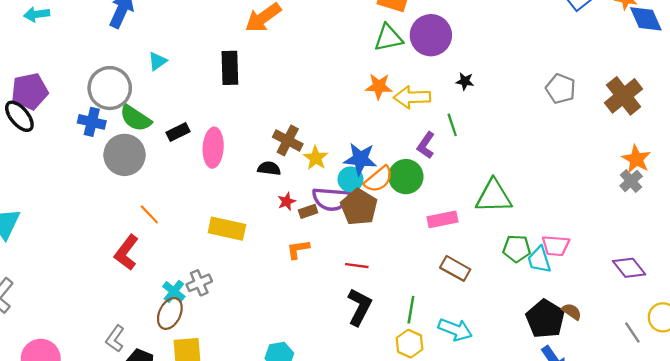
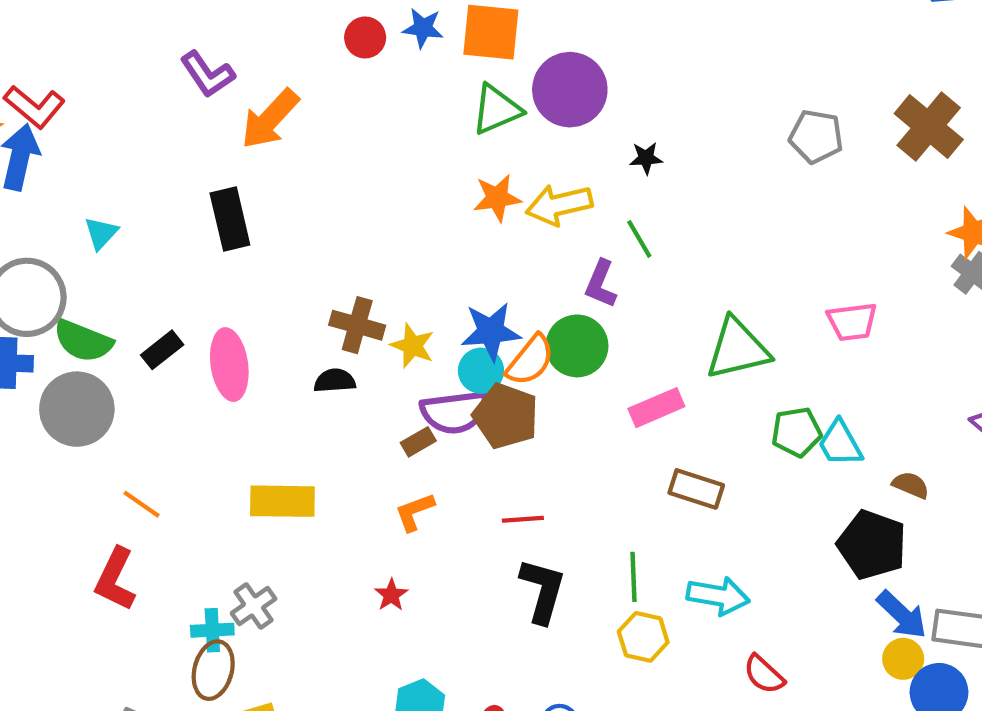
red star: (287, 201) -> (391, 595), moved
pink trapezoid: (556, 246) -> (852, 322), moved
cyan cross: (174, 291) -> (212, 630), turned -30
brown semicircle: (572, 311) -> (911, 485), moved

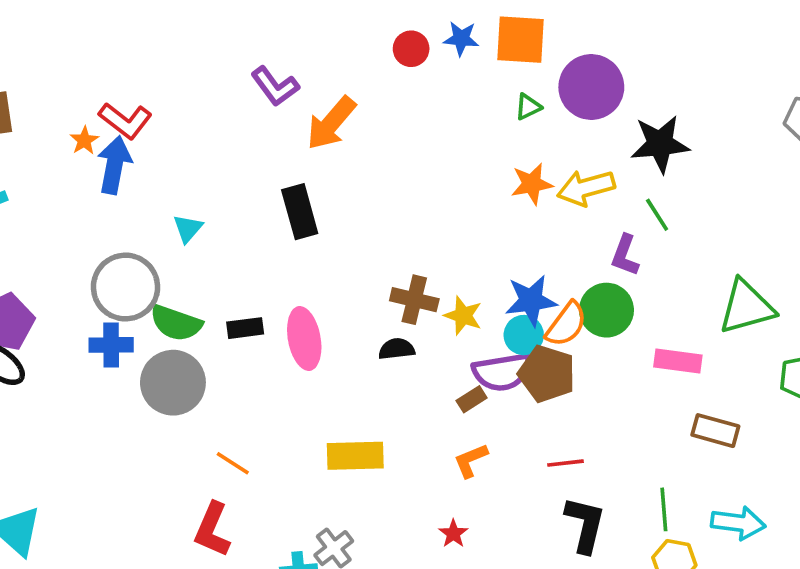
green triangle: (496, 109) -> (528, 107), size x0.6
black star: (646, 158) -> (660, 144), size x2.0
black rectangle: (162, 350) -> (245, 328), turned 33
pink rectangle: (656, 408) -> (678, 361), turned 33

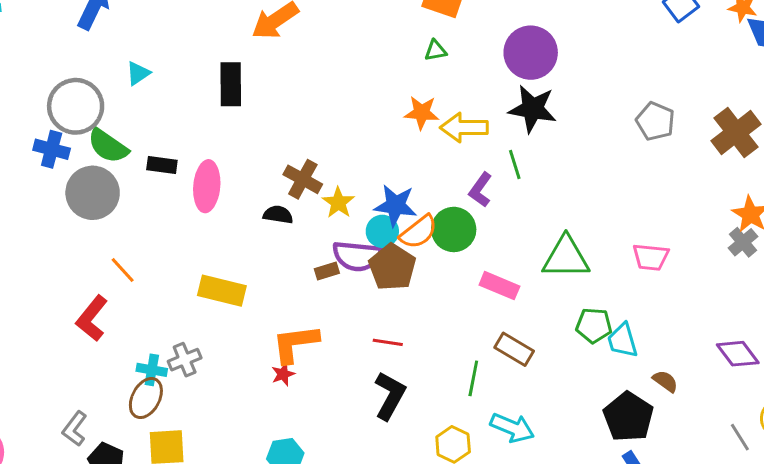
purple circle: (591, 87) -> (531, 53), moved
orange L-shape: (471, 460) -> (295, 344), moved, size x1.6
green line: (664, 509) -> (473, 378), moved

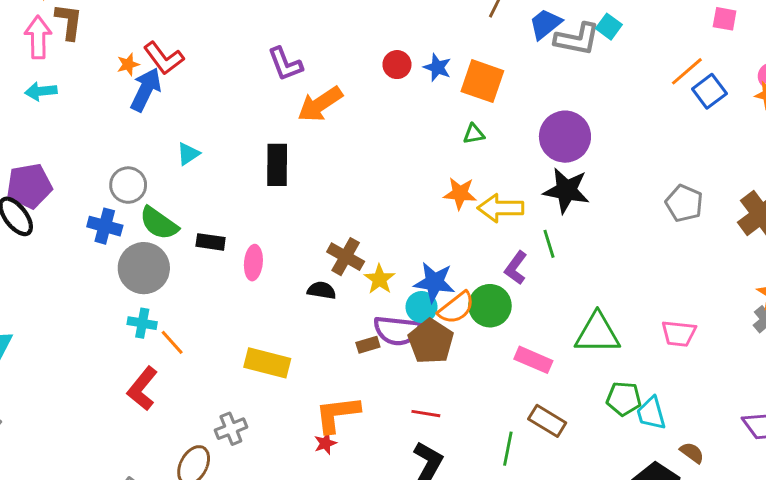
gray circle: (76, 106) -> (128, 185), size x0.7
pink ellipse: (207, 186) -> (253, 263), size x0.7
cyan cross: (152, 370) -> (142, 323), moved

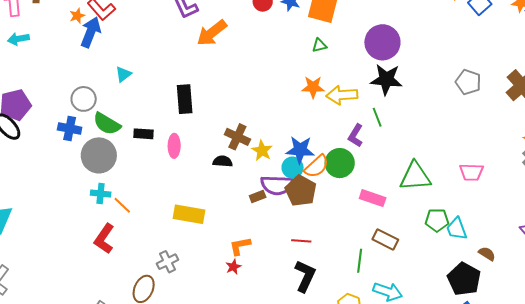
black rectangle: (277, 165) -> (185, 99), moved
orange L-shape: (337, 414) -> (240, 246), size x0.7

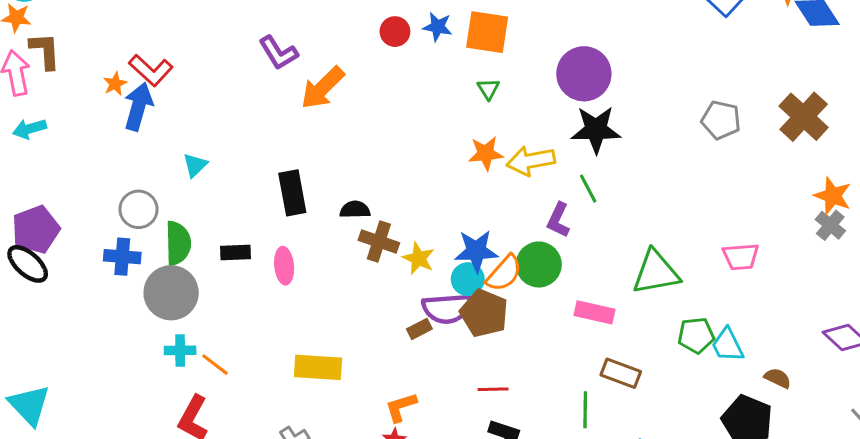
green triangle: (319, 45) -> (488, 89), turned -42
green semicircle: (107, 124) -> (178, 243), turned -116
black semicircle: (223, 161) -> (355, 210), moved

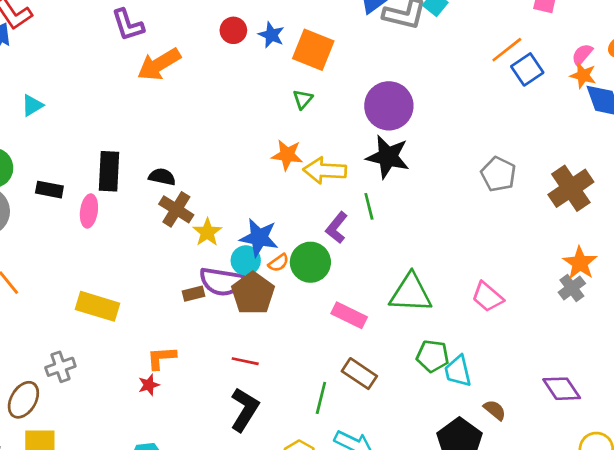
black rectangle: (292, 193) -> (109, 171), moved
pink trapezoid: (741, 257) -> (488, 297), turned 32
orange semicircle: (504, 273) -> (279, 263), size x0.6

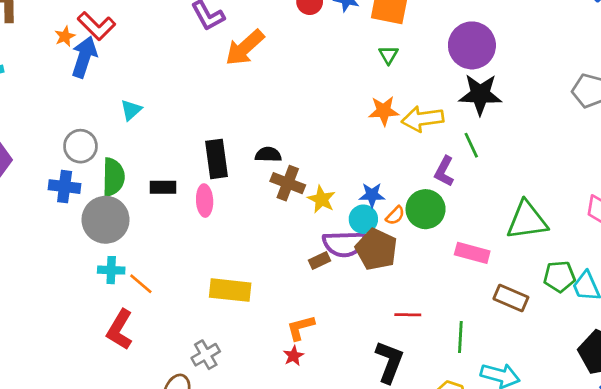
blue star: (259, 238) -> (372, 195), size x0.7
red line: (245, 361) -> (408, 315), moved
brown rectangle: (359, 374) -> (511, 298), moved

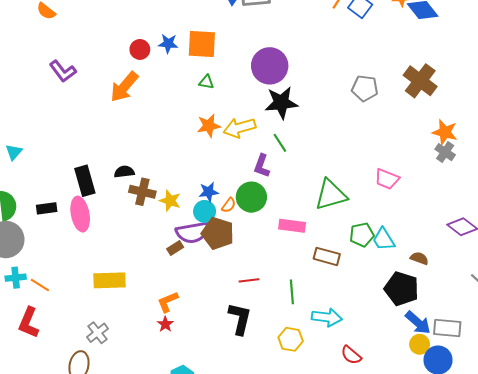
orange arrow: (245, 48) -> (124, 87), moved
green triangle: (389, 55) -> (206, 82), turned -42
pink ellipse: (205, 201) -> (80, 214), size x1.4

